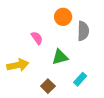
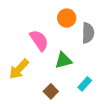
pink semicircle: (37, 38) -> (39, 40), size x1.5
yellow arrow: (18, 65) -> (19, 69), turned 145

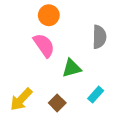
orange circle: (67, 18) -> (49, 15), moved
yellow arrow: (19, 69) -> (21, 99), moved

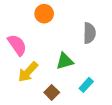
pink semicircle: (44, 45) -> (17, 45), moved
yellow arrow: (21, 99) -> (28, 72), moved

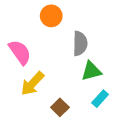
gray semicircle: (89, 33) -> (80, 43), moved
green triangle: (65, 61) -> (91, 71), moved

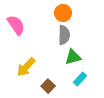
orange circle: (51, 16) -> (63, 13), moved
pink semicircle: (20, 52) -> (16, 25), moved

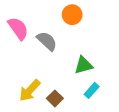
gray semicircle: (64, 35) -> (47, 41), moved, turned -48
yellow arrow: (26, 67) -> (30, 90), moved

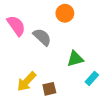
cyan rectangle: (92, 90) -> (92, 78), moved
brown square: (55, 98) -> (49, 89), turned 32

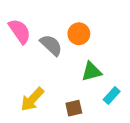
orange circle: (65, 13) -> (79, 34), moved
brown square: (49, 89) -> (74, 108), moved

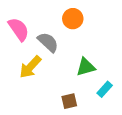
orange circle: (79, 34) -> (73, 19), moved
yellow arrow: (32, 99) -> (30, 67), moved

